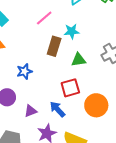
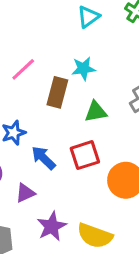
pink line: (44, 18) -> (23, 69), moved
blue arrow: (57, 109) -> (43, 158), moved

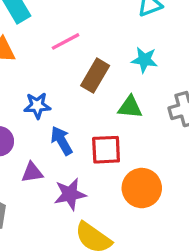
cyan star: (83, 69) -> (144, 60), moved
purple star: (52, 226) -> (70, 194), moved

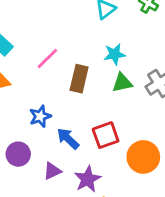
green triangle: (130, 107) -> (122, 83), moved

